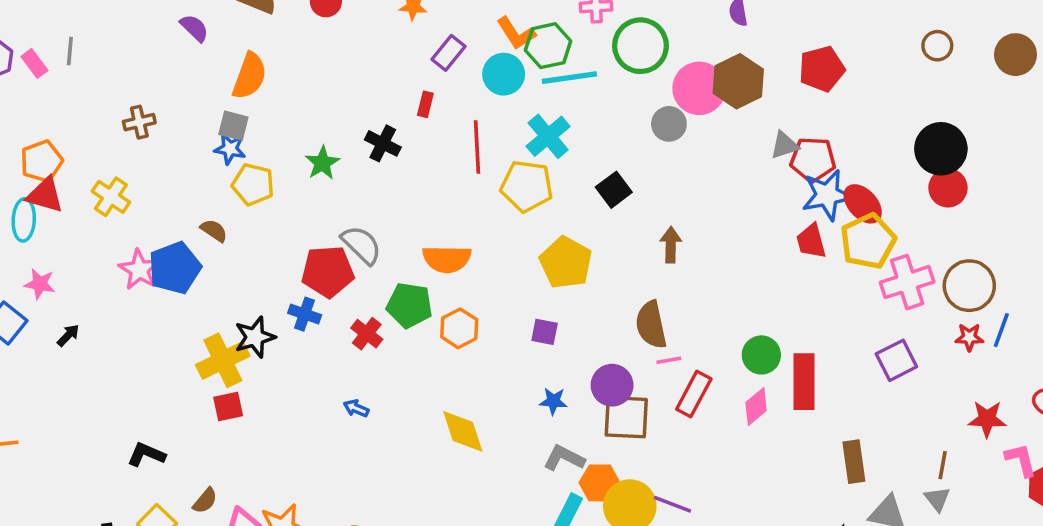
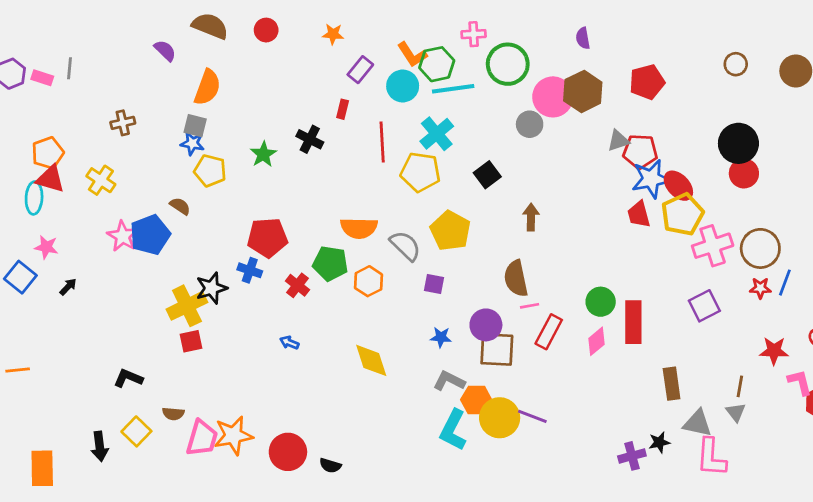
pink rectangle: (34, 63) -> (42, 78), turned -35
gray semicircle: (361, 245) -> (405, 246), moved
brown semicircle: (205, 501) -> (173, 414), turned 55

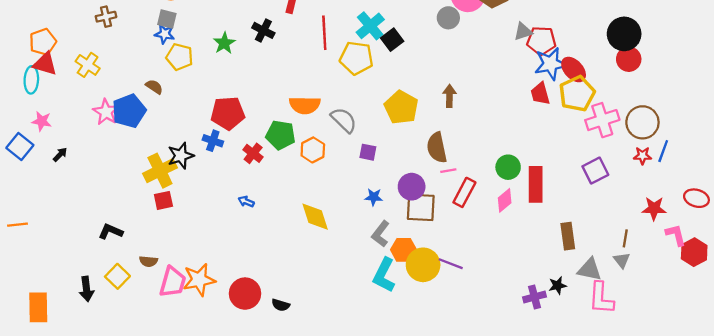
black square: (487, 175) -> (392, 40), moved
yellow pentagon: (450, 231) -> (401, 107), moved
gray L-shape: (449, 381) -> (381, 234), turned -80

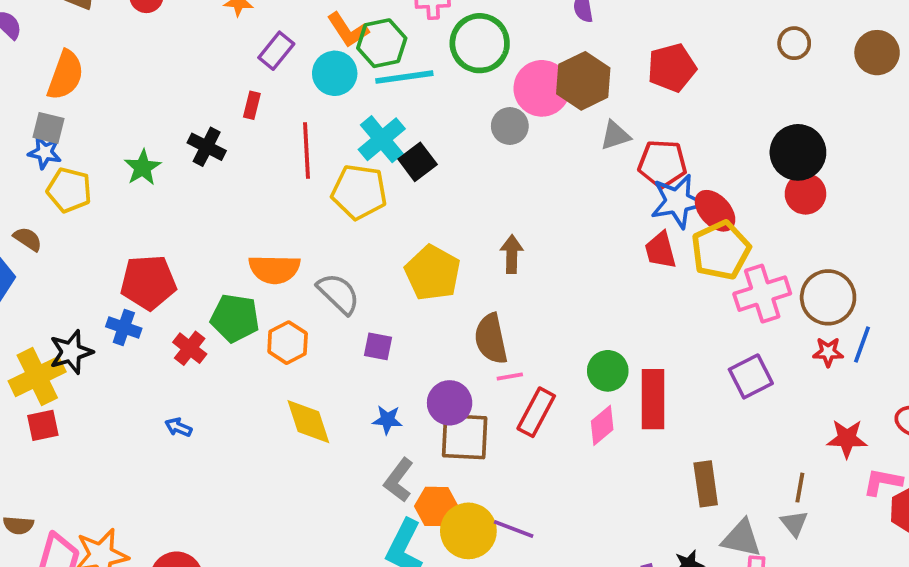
gray triangle: (523, 32) -> (615, 135), moved
yellow diamond: (315, 217) -> (308, 422), moved
pink L-shape: (676, 235) -> (883, 482), turned -65

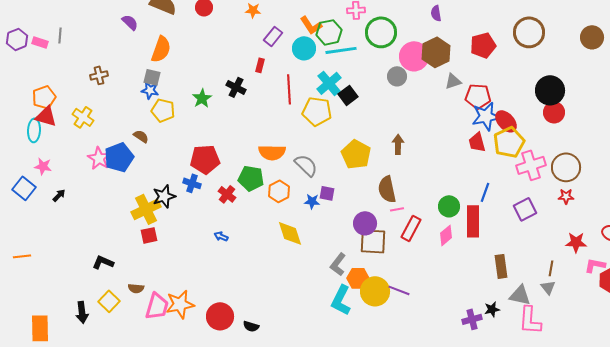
brown circle: (794, 43) -> (529, 32), moved, size x1.8
blue line: (862, 344) -> (485, 192), moved
blue star: (387, 420) -> (312, 201), moved

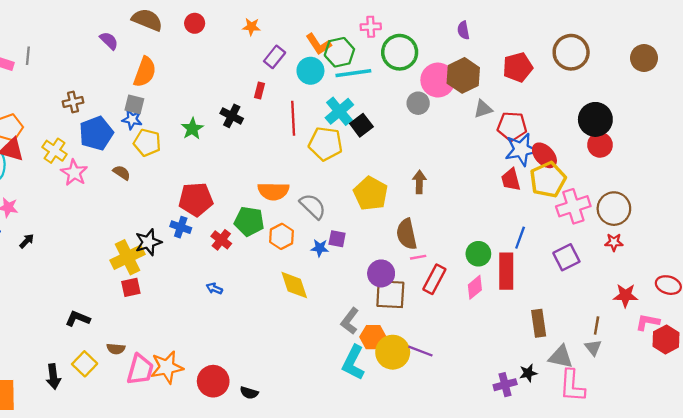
blue pentagon: (119, 157) -> (96, 133), moved
pink star: (99, 158) -> (74, 173), moved

